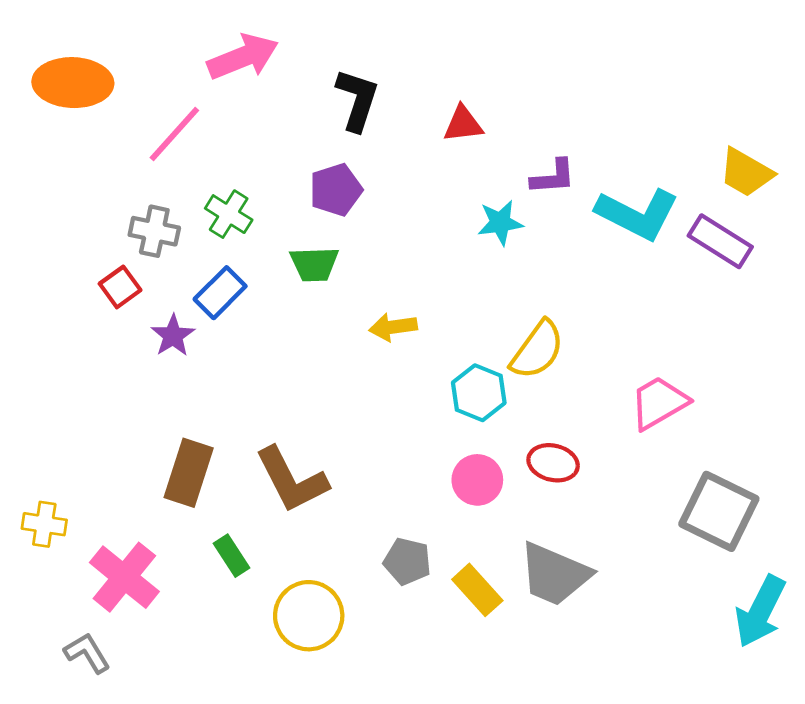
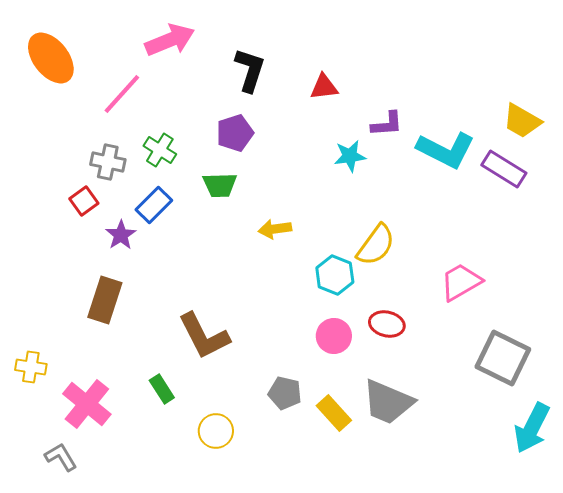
orange ellipse: (73, 83) -> (51, 58), turned 50
brown rectangle: (189, 473) -> (105, 300), moved
yellow circle: (309, 616) -> (216, 431), size x0.7

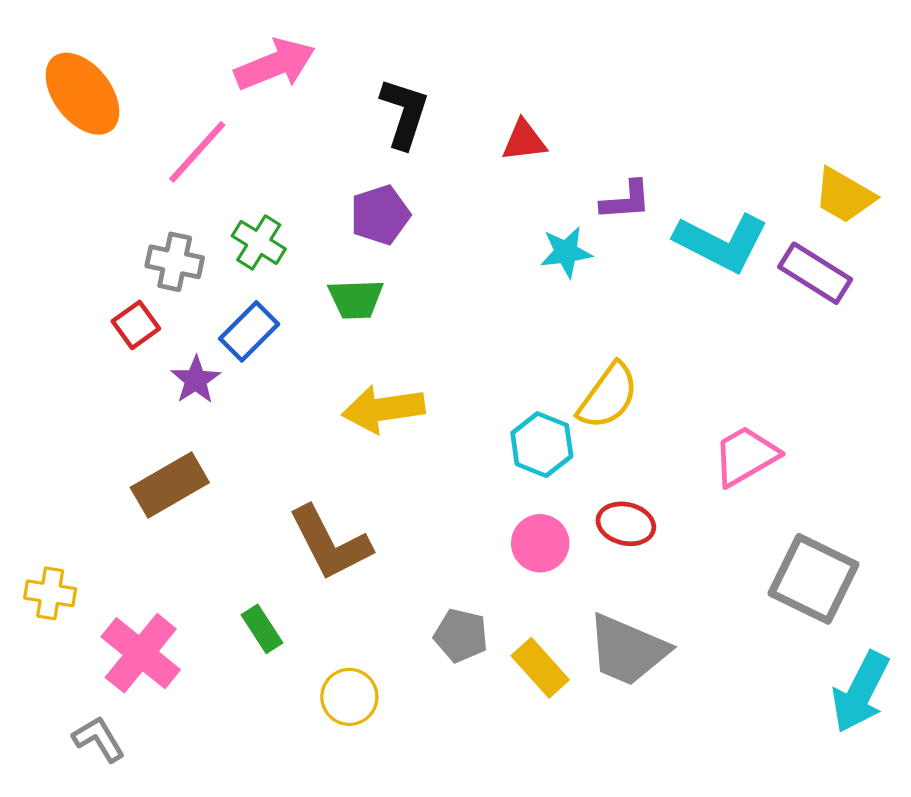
yellow arrow: (275, 229) -> (383, 409), moved, size x1.5
brown rectangle: (105, 300) -> (170, 485), turned 42

